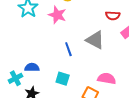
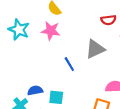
gray triangle: (95, 40) -> (95, 49), turned -42
cyan square: (63, 79) -> (56, 97), moved

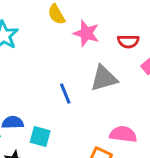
pink star: (51, 31) -> (86, 33), moved

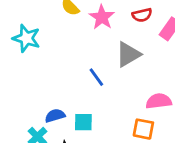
pink star: (86, 33) -> (102, 17), turned 30

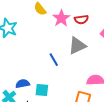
red semicircle: (142, 15) -> (81, 20), moved

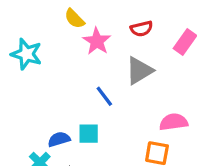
pink star: (61, 18) -> (97, 41), moved
cyan square: (42, 90) -> (89, 134), moved

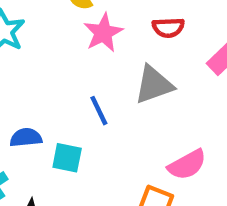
pink semicircle: (174, 122) -> (187, 165), turned 148
blue semicircle: (59, 139) -> (26, 138), moved

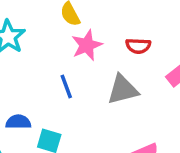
blue line: (99, 111) -> (66, 87), moved

